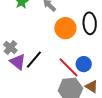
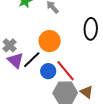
orange circle: (65, 28) -> (50, 41), moved
blue circle: (84, 64) -> (48, 71), moved

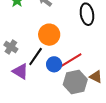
purple triangle: (15, 60) -> (20, 71), moved
red line: (65, 71) -> (71, 60), turned -70

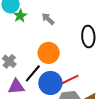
blue circle: (54, 64) -> (50, 83), size x1.5
purple triangle: (20, 71) -> (16, 87), turned -42

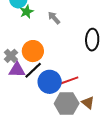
orange circle: (49, 53) -> (33, 51), moved
purple triangle: (16, 87) -> (17, 70), moved

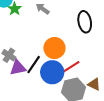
orange circle: (33, 51) -> (54, 48), moved

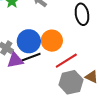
black line: (34, 65) -> (31, 57), turned 36
blue circle: (52, 72) -> (29, 41), moved

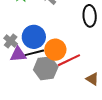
orange circle: (52, 41) -> (55, 50), moved
gray hexagon: (71, 82) -> (46, 68), moved

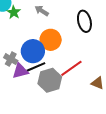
orange circle: (55, 50) -> (51, 40), moved

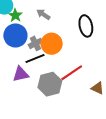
blue circle: (33, 51) -> (15, 35), moved
gray cross: (11, 59) -> (35, 43), moved, turned 32
black line: (36, 67) -> (35, 59), moved

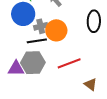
purple triangle: (21, 74) -> (16, 68), moved
gray hexagon: (50, 84) -> (33, 63), moved

